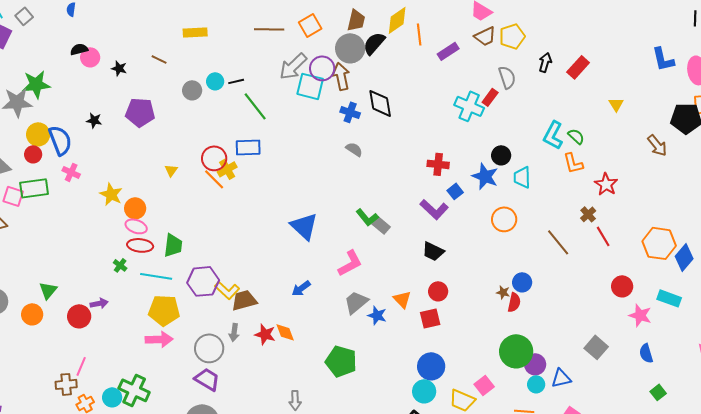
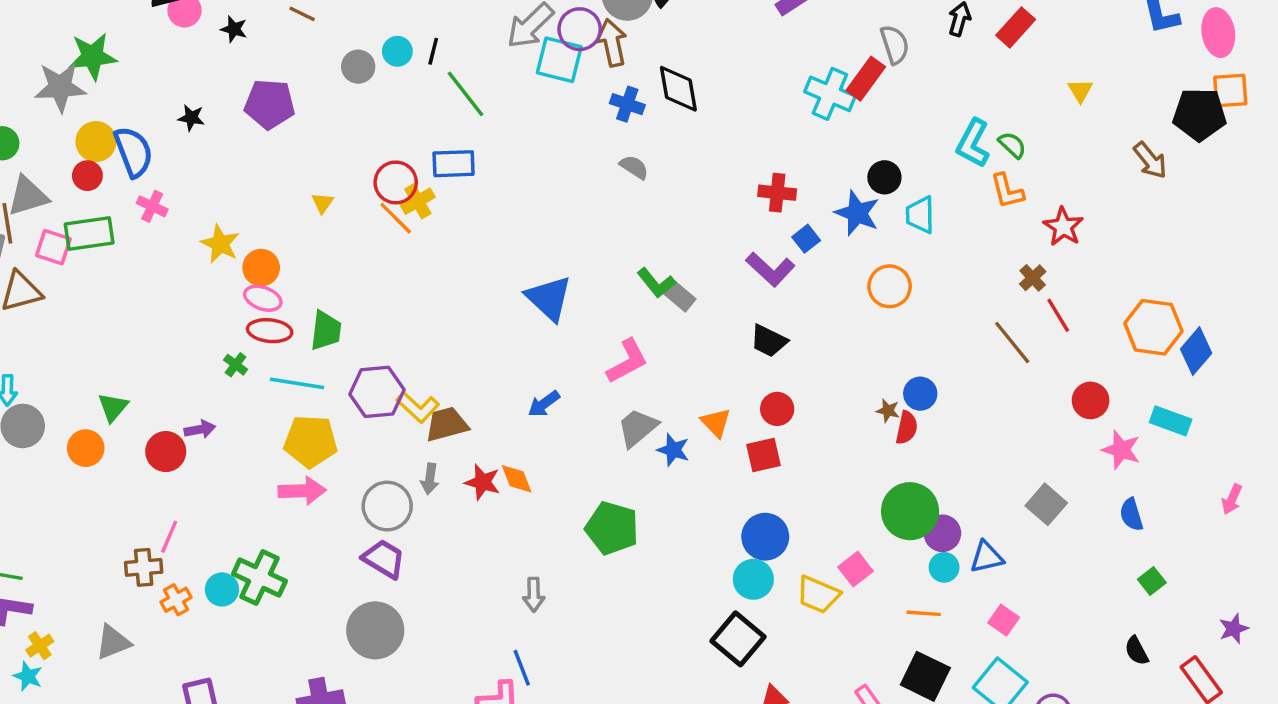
black line: (236, 81) -> (433, 51), turned -63
red rectangle: (490, 97) -> (866, 79), size x1.4
brown line: (558, 242) -> (1012, 343), moved

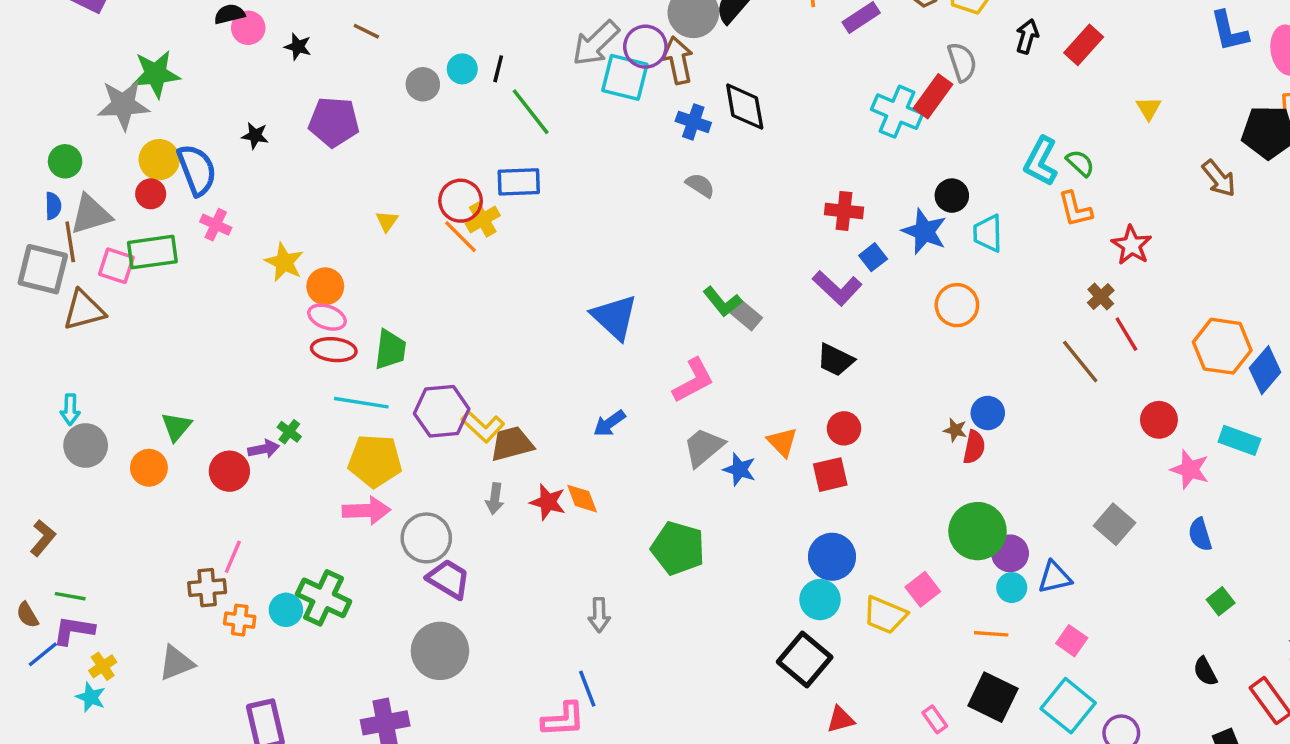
green cross: (236, 365) -> (289, 432), moved
gray circle: (387, 506) -> (426, 538), moved
orange cross: (176, 600) -> (240, 620), turned 36

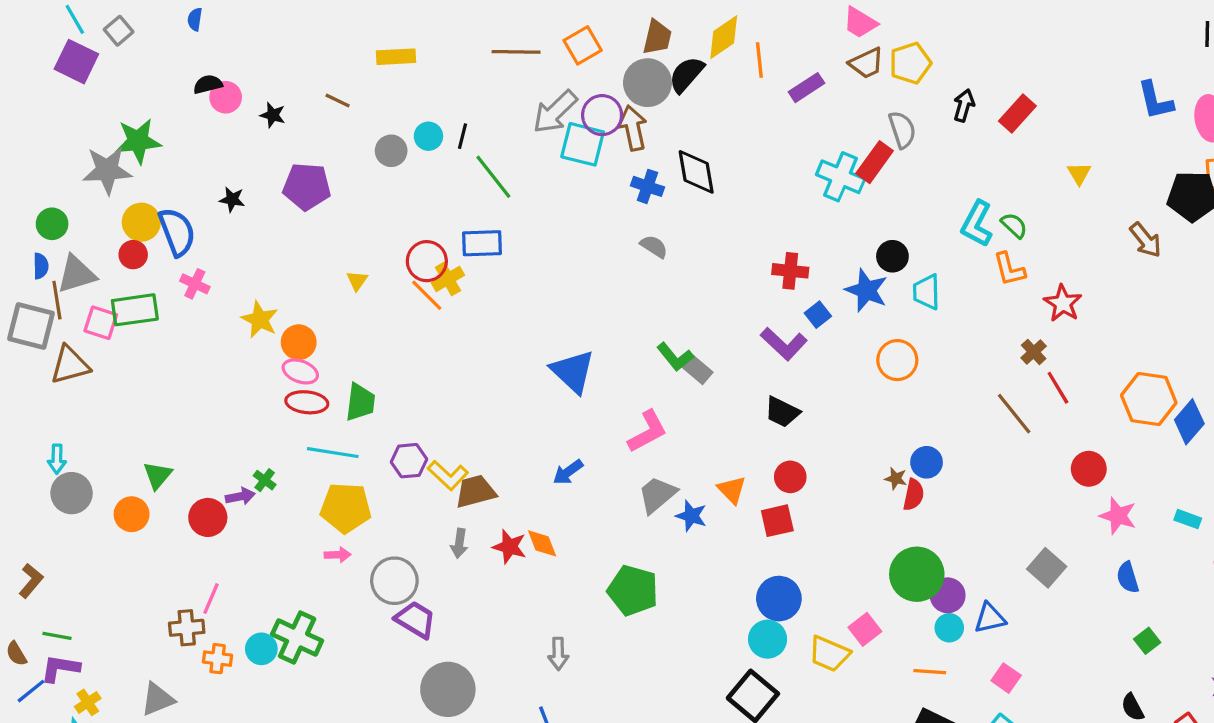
purple hexagon: (442, 411) -> (409, 461), size x0.7
cyan rectangle: (1239, 440) -> (1188, 519), moved, size x0.7
pink arrow: (366, 511) -> (338, 555), size x0.6
gray circle: (440, 651) -> (448, 689), moved

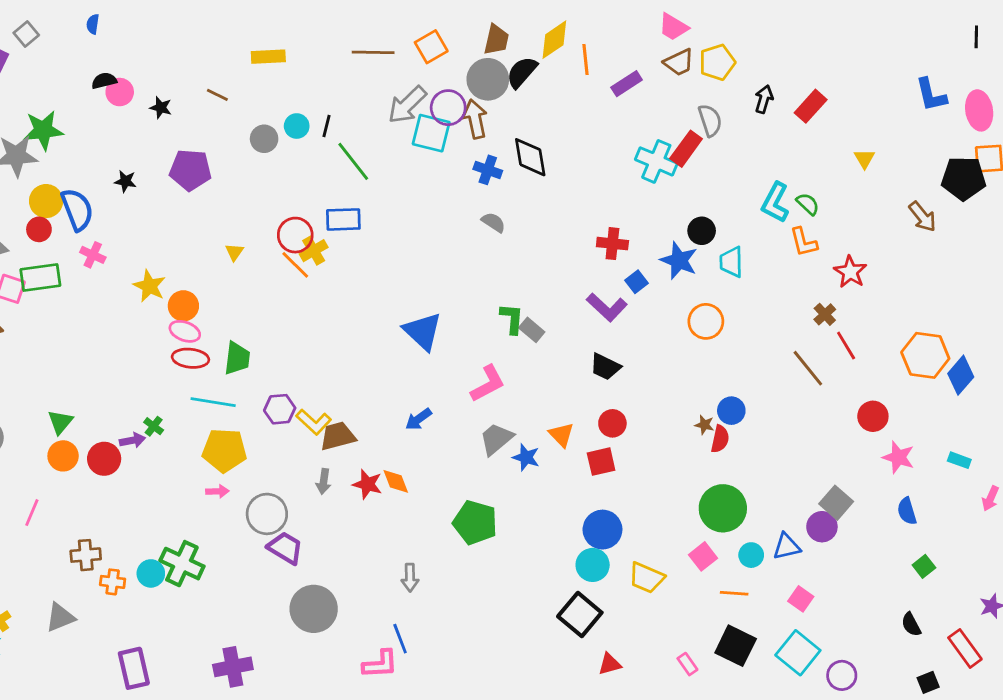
green L-shape: (675, 357) -> (512, 319), turned -136
orange circle: (132, 514) -> (63, 456), moved
purple circle: (948, 595) -> (822, 527), moved
pink line: (211, 599) -> (32, 513), moved
pink square: (865, 629) -> (703, 556), moved

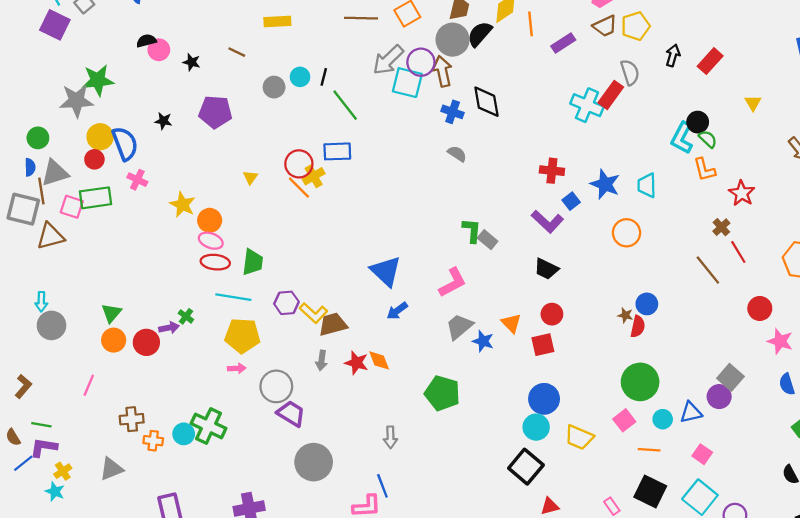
black circle: (702, 231) -> (698, 122), moved
blue triangle: (423, 331) -> (386, 271), moved

